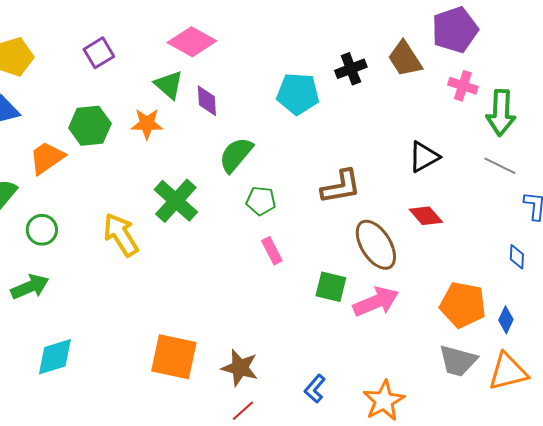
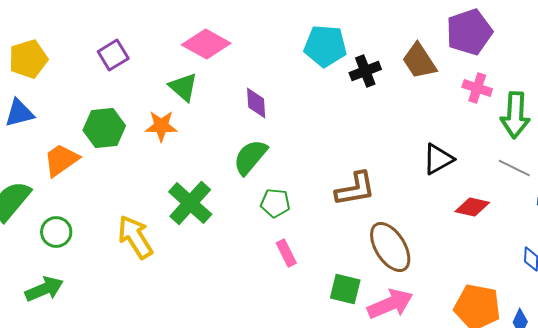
cyan pentagon: (298, 94) -> (325, 46), moved
purple diamond: (207, 101) -> (256, 103), moved
red diamond: (426, 216) -> (472, 207), moved, turned -36

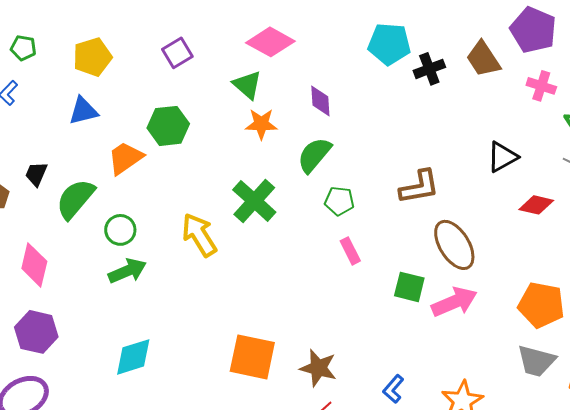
purple pentagon: (469, 32) -> (533, 30), turned -30
orange star: (161, 126) -> (261, 124), moved
green arrow: (44, 289) -> (127, 271), moved

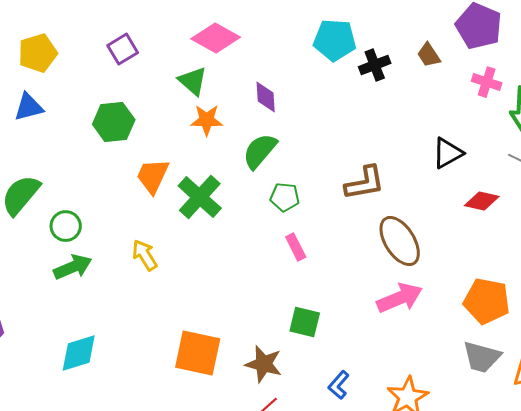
brown trapezoid: (483, 59) -> (429, 55), size x0.7
orange trapezoid: (125, 158) -> (153, 176), moved, turned -30
yellow arrow: (199, 235) -> (145, 255), moved, size x0.7
green square: (409, 287) -> (305, 322), moved

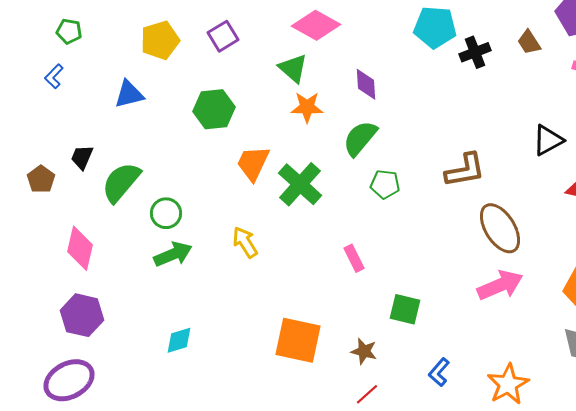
yellow pentagon: (38, 53) -> (160, 40), moved
pink rectangle: (296, 247) -> (354, 258), moved
cyan diamond: (79, 353) -> (179, 340), size x0.7
brown star: (264, 364) -> (364, 351), size x0.7

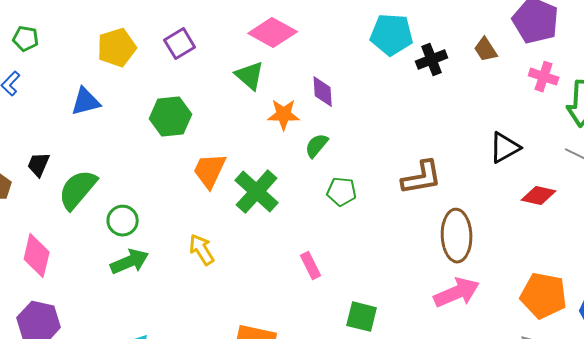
orange star: (307, 107) -> (284, 115), moved
green semicircle: (360, 138) -> (317, 146), size x0.7
brown ellipse: (500, 228) -> (457, 236), turned 30

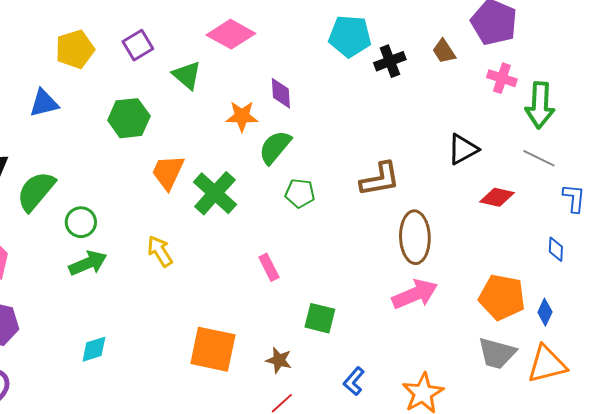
green triangle: (250, 76) -> (187, 75), moved
green semicircle: (317, 146) -> (275, 147), size x1.4

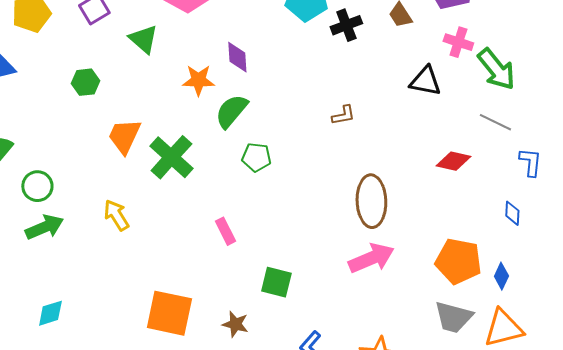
green arrow: (540, 105) -> (496, 69), turned -42
green hexagon: (129, 118) -> (85, 82), size x0.7
black triangle: (463, 149) -> (425, 81), moved, turned 40
brown L-shape: (380, 179) -> (343, 115), moved, size x0.6

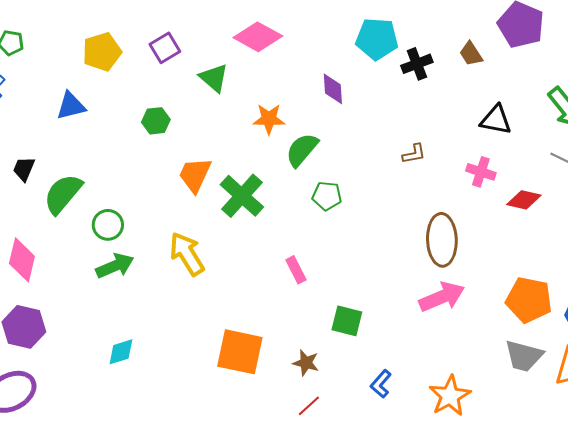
pink cross: (458, 42) -> (481, 172), moved
purple diamond: (237, 57) -> (333, 89), moved
yellow arrow: (116, 215) -> (187, 254), size x1.4

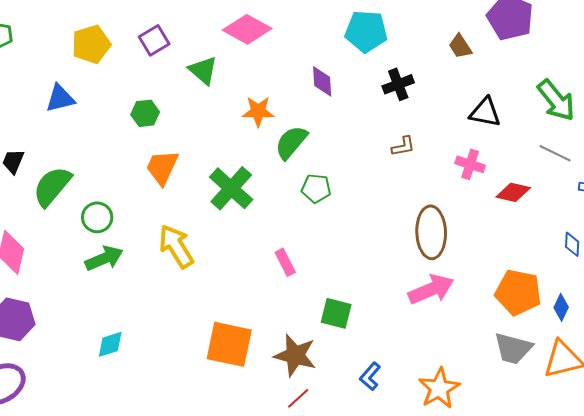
black cross: (417, 64) -> (398, 84), moved
orange trapezoid: (195, 175) -> (162, 167), moved
brown star: (306, 363) -> (295, 355), size x1.6

